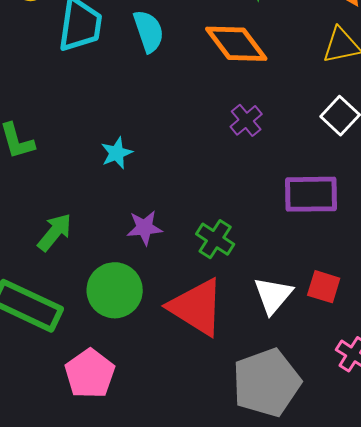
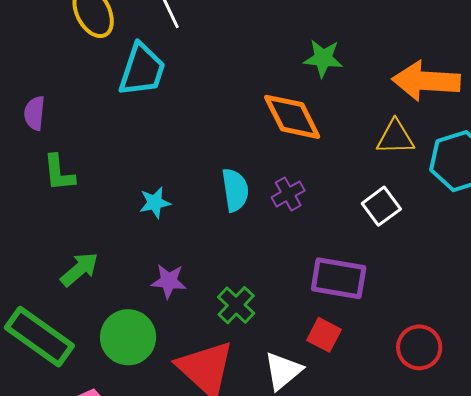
cyan semicircle: (149, 31) -> (235, 190), moved
red square: (324, 287) -> (324, 335), moved

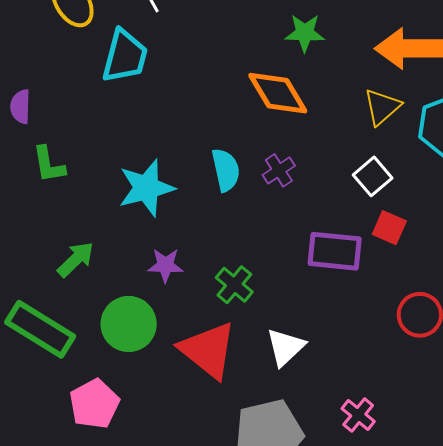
yellow triangle: (395, 137) -> (382, 107), turned -36
cyan star: (155, 203) -> (146, 188), size x1.8
red square: (324, 335) -> (389, 228), moved

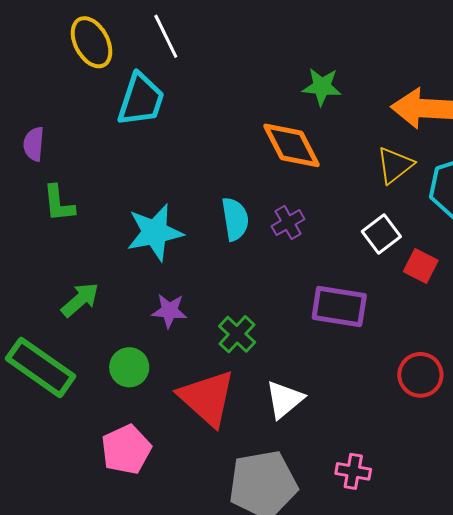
red square: (389, 228) -> (421, 266), moved
green circle: (129, 324) -> (129, 367), size x0.7
pink pentagon: (94, 404) -> (126, 450), moved
pink cross: (358, 415) -> (353, 471), turned -32

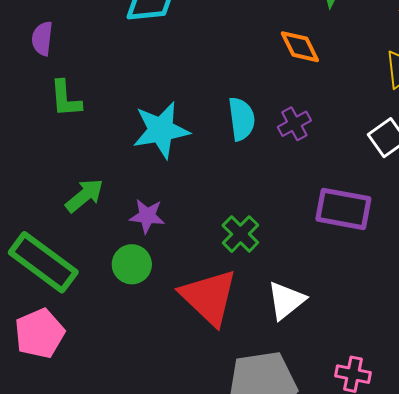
orange diamond: (291, 145) -> (300, 47), size x0.7
purple star: (169, 311) -> (147, 216), moved
pink pentagon: (126, 450) -> (40, 333), moved

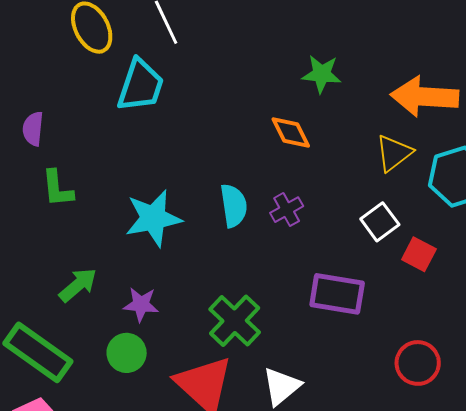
green cross: (240, 234) -> (235, 321), size x1.4

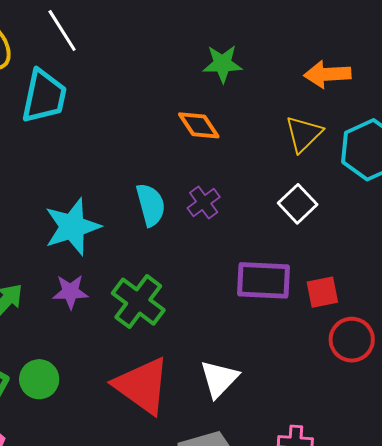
orange arrow: (425, 97) -> (327, 74), size x0.7
red square: (419, 254) -> (322, 292), moved, turned -32
purple star: (141, 304) -> (70, 292), moved
green cross: (235, 321) -> (138, 302), moved
green circle: (127, 353) -> (39, 379), moved

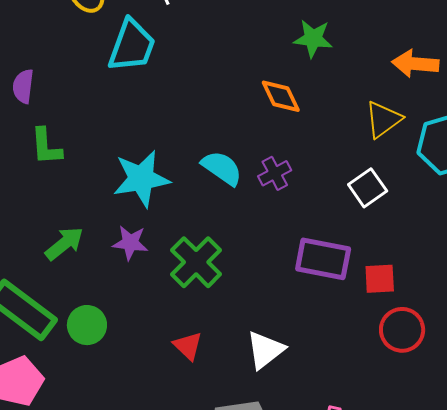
cyan semicircle: (151, 205) -> (222, 168), turned -48
red triangle: (142, 386) -> (188, 346), size x0.5

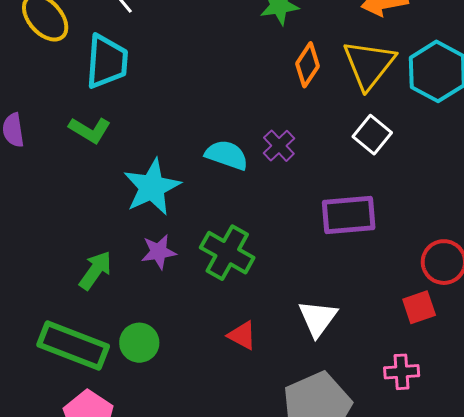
orange diamond: (281, 96) -> (308, 65), moved, turned 75
yellow triangle: (383, 119) -> (369, 65), size x1.4
green L-shape: (46, 147) -> (90, 130), moved, turned -39
red square: (380, 279) -> (419, 307), moved

